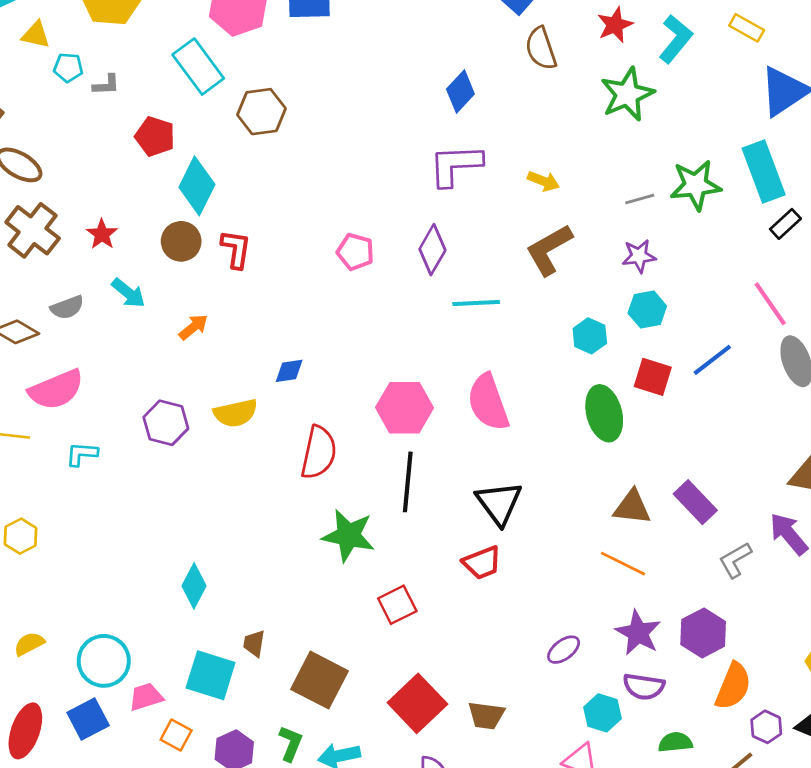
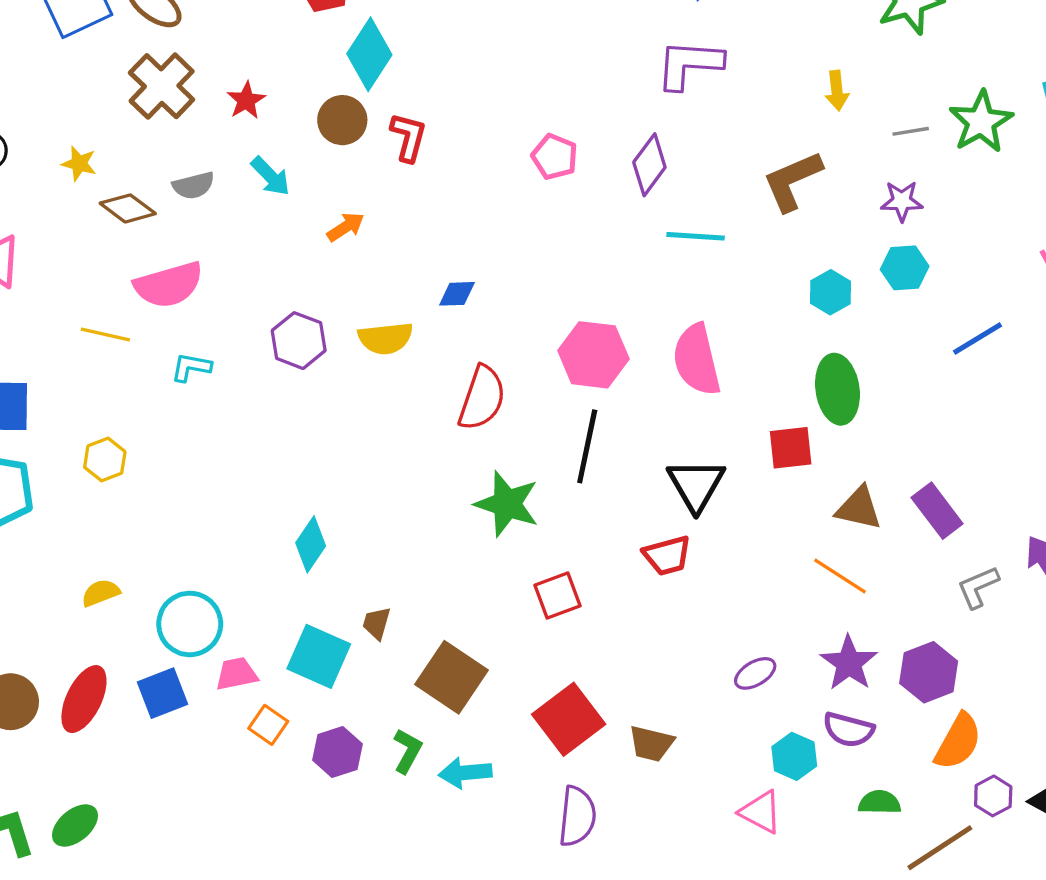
yellow arrow: (543, 181) -> (837, 91), moved, turned 56
green star: (696, 185) -> (981, 122), turned -30
red square: (653, 377) -> (791, 448), moved, turned -30

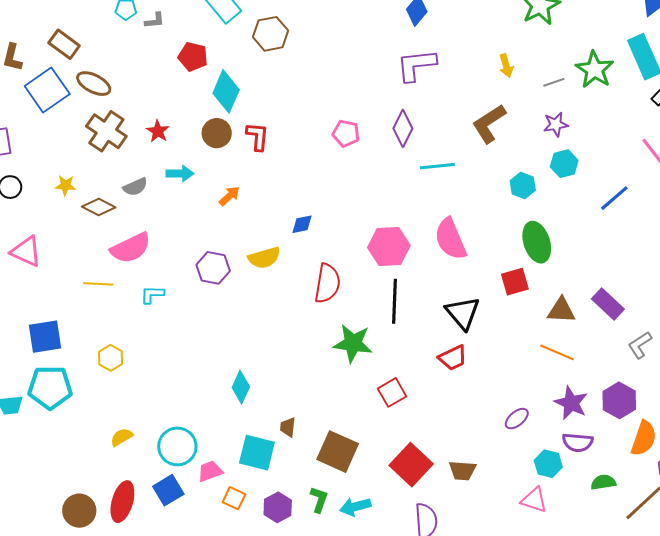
cyan arrow: (270, 176) -> (180, 174), turned -36

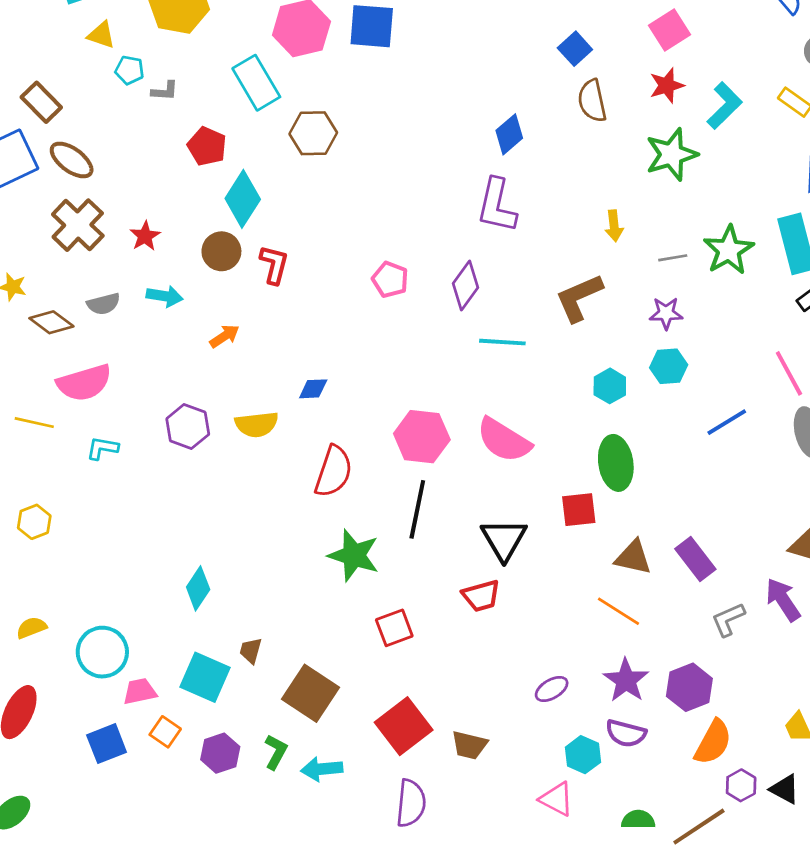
purple L-shape: (416, 65) -> (497, 206), turned -81
pink semicircle: (450, 239) -> (504, 440), turned -45
green semicircle: (603, 482) -> (638, 820), moved
blue square: (168, 490) -> (107, 744), moved

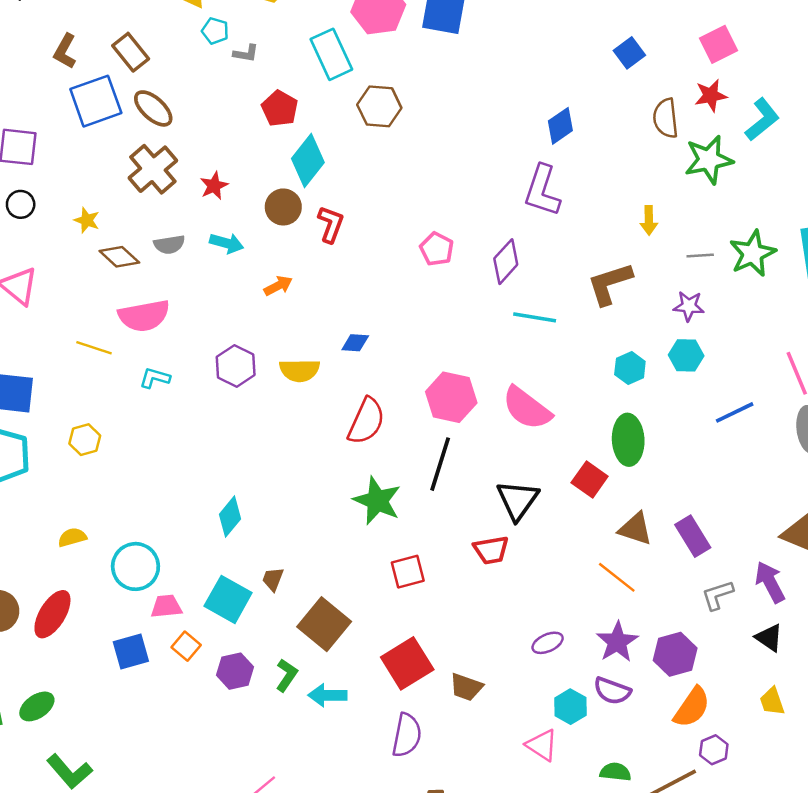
brown semicircle: (592, 101) -> (666, 118), moved
red square: (579, 510) -> (590, 479), turned 36
black triangle: (785, 789) -> (769, 638), moved

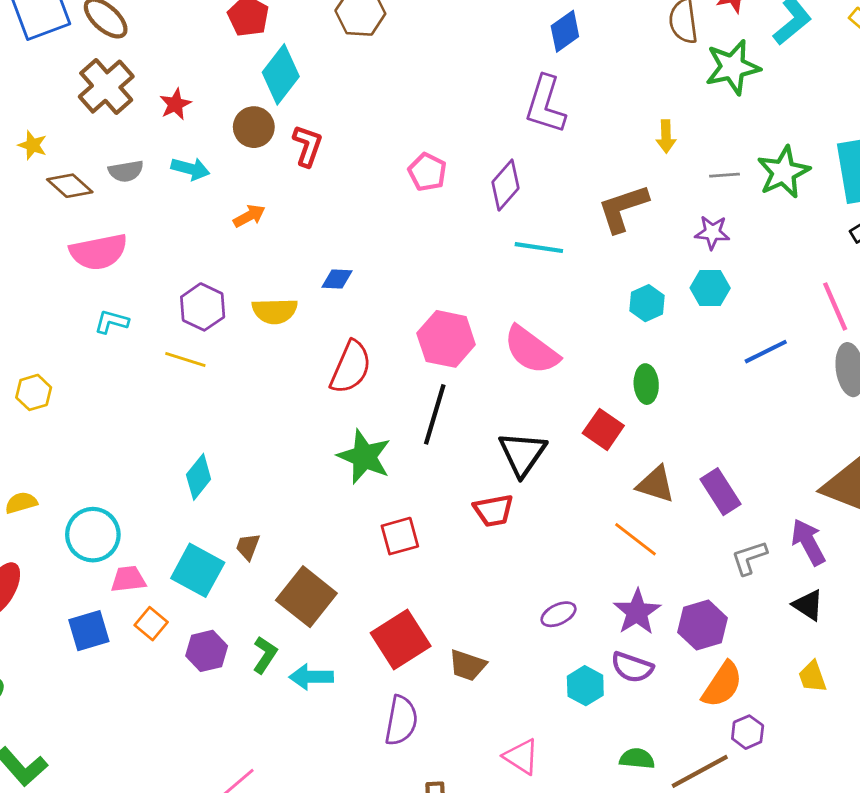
yellow line: (94, 348) -> (185, 359), moved
green ellipse: (628, 440) -> (646, 384), size x0.7
pink triangle: (542, 745) -> (521, 757), moved

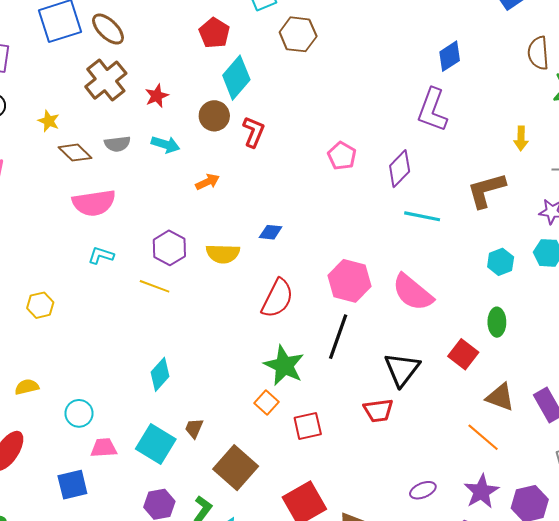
cyan circle: (93, 535) -> (79, 413), size x0.7
orange square: (151, 624) -> (266, 402), moved

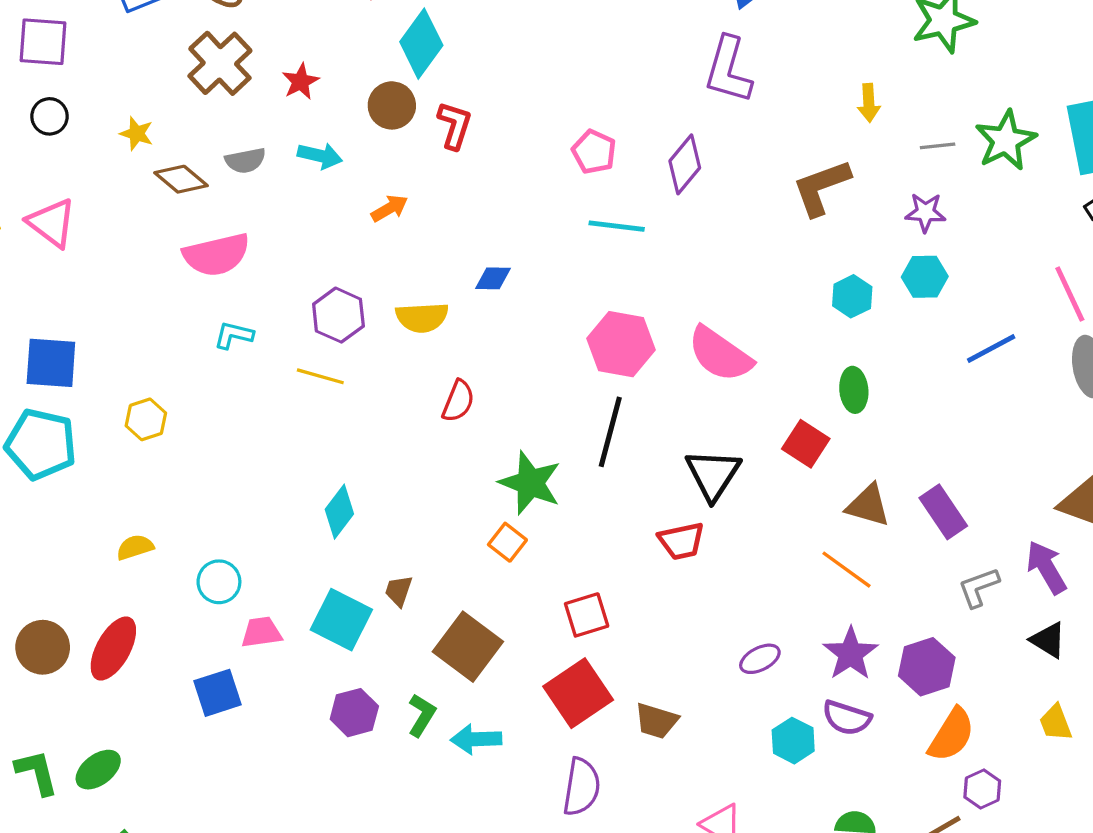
cyan line: (422, 216) -> (617, 226), moved
red semicircle: (277, 298) -> (458, 401), moved, size x0.7
red square: (308, 426) -> (587, 615), moved

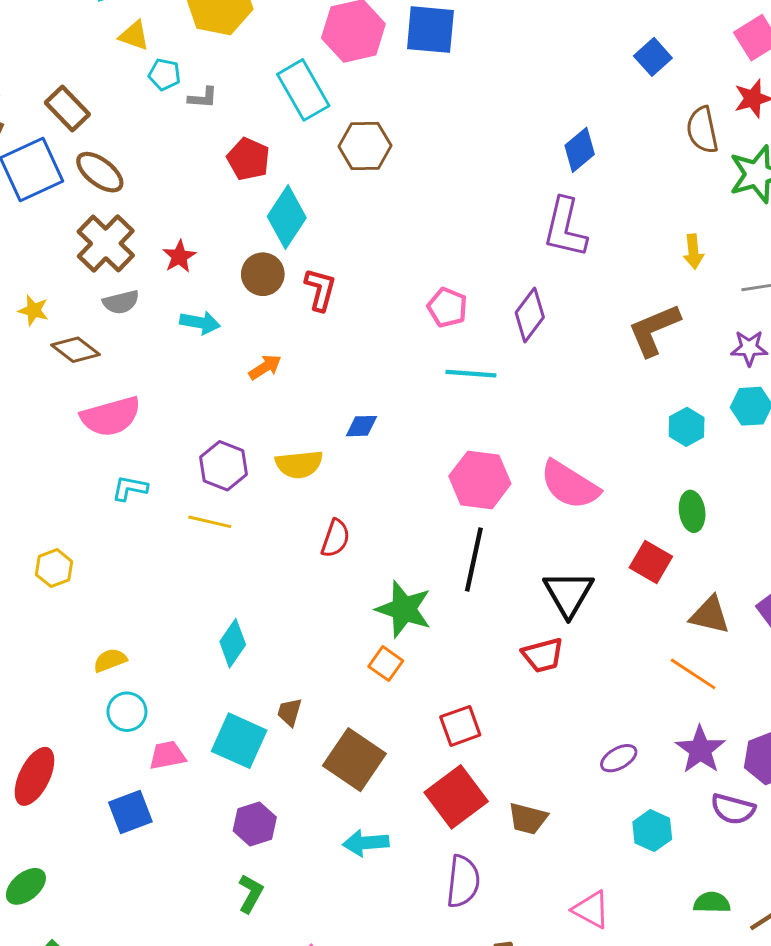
gray semicircle: (245, 161) -> (121, 302), moved
yellow semicircle: (135, 547) -> (110, 660), moved
green L-shape: (422, 715) -> (251, 894), moved
purple semicircle: (847, 718) -> (733, 809), moved

